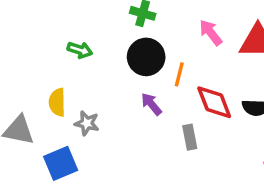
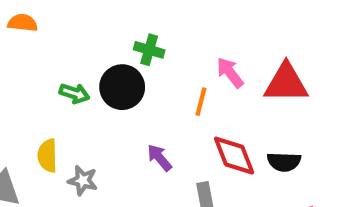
black circle: (146, 57) -> (122, 87), moved
orange line: (179, 74) -> (201, 102), moved

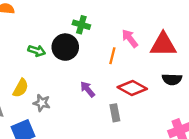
yellow semicircle: (47, 156) -> (21, 88), turned -150
red diamond: (234, 156) -> (132, 88), turned -40
black semicircle: (284, 162) -> (172, 79), moved

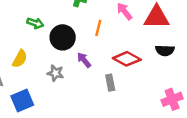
black circle: (65, 47) -> (63, 37), moved
orange line: (112, 56) -> (98, 28), moved
gray star: (42, 103) -> (55, 73), moved

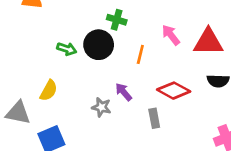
black circle: (63, 37) -> (99, 45), moved
gray star: (55, 73) -> (101, 107), moved

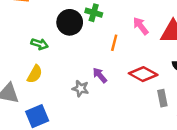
black circle: (99, 45) -> (70, 22), moved
green arrow: (67, 49) -> (40, 44), moved
gray rectangle: (154, 118) -> (162, 98), moved

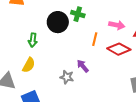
pink arrow: (141, 26) -> (117, 25), turned 140
green arrow: (40, 44) -> (33, 40), turned 80
red diamond: (143, 74) -> (119, 49), moved

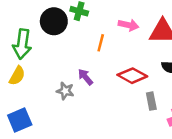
green arrow: (33, 40) -> (22, 44), size x1.6
red diamond: (119, 49) -> (132, 76), moved

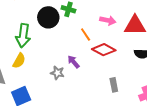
orange line: (101, 43) -> (86, 35), turned -48
red diamond: (132, 76) -> (104, 50), moved
gray rectangle: (151, 101) -> (114, 85), moved

